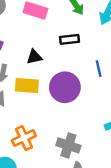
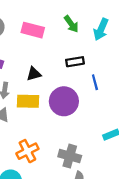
black rectangle: (69, 39) -> (75, 62), moved

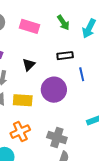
black triangle: (34, 74) -> (29, 65), turned -32
yellow rectangle: (28, 101) -> (23, 100), moved

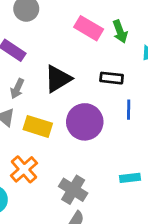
pink rectangle: (30, 26) -> (89, 28), moved
black triangle: (29, 65) -> (58, 79), size x1.5
orange cross: (20, 132) -> (24, 169), turned -30

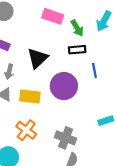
green arrow: (120, 31) -> (77, 28), moved

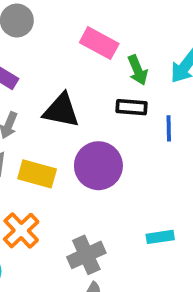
black triangle: (38, 58) -> (61, 111), turned 45
blue line: (94, 70) -> (169, 128), moved
gray cross: (66, 138) -> (86, 255), turned 36

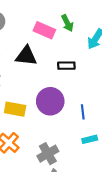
green arrow: (138, 70) -> (67, 23), moved
black triangle: (61, 111) -> (26, 56), moved
blue line: (169, 128) -> (83, 112), moved

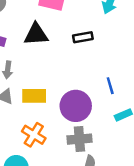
purple circle: (50, 101) -> (76, 106), moved
gray cross: (48, 154) -> (79, 139), turned 35

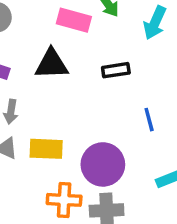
blue line: (110, 86) -> (149, 120), moved
orange cross: (34, 135) -> (64, 200), moved, turned -30

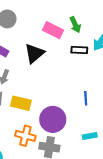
black triangle: (52, 64) -> (34, 53), turned -50
black rectangle: (116, 70) -> (79, 50), moved

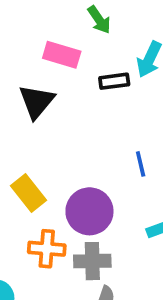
green arrow: (75, 25) -> (99, 20), moved
yellow rectangle: (21, 103) -> (29, 193), turned 48

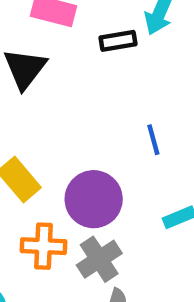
gray cross: (92, 261) -> (99, 259), turned -30

